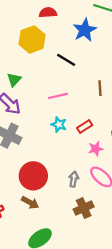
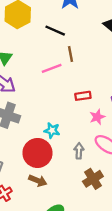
brown line: (100, 88) -> (70, 54), moved
cyan star: (59, 124) -> (52, 130), moved
red rectangle: (85, 126) -> (83, 96), turned 32

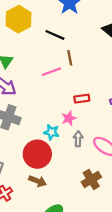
pink star: (97, 117) -> (69, 118), moved
gray arrow: (79, 151) -> (78, 139), moved

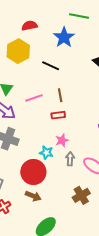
brown line: (70, 58) -> (60, 95), moved
pink line: (51, 72) -> (34, 98), moved
red rectangle: (82, 99) -> (58, 115), moved

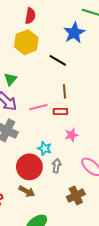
red semicircle: (30, 26) -> (30, 16), moved, turned 105
pink line: (34, 98) -> (38, 107), moved
pink star: (62, 140) -> (71, 135), moved
gray arrow: (70, 159) -> (56, 166), moved

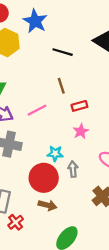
blue star: (74, 33) -> (35, 21), moved
black line: (58, 60) -> (63, 52), moved
red rectangle: (60, 111) -> (79, 106), moved

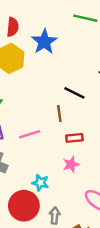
black line: (63, 52) -> (74, 93), moved
gray arrow: (73, 169) -> (55, 215), moved

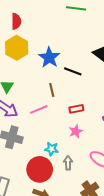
blue star: (44, 42) -> (49, 57), moved
brown line: (59, 114) -> (52, 90), moved
gray arrow: (55, 215) -> (68, 163), moved

